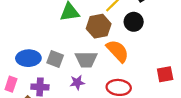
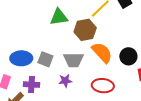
black circle: (134, 22) -> (128, 56), moved

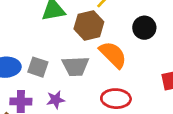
black circle: (128, 56) -> (144, 28), moved
purple star: (65, 81) -> (56, 100), moved

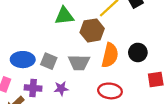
black circle: (144, 28) -> (138, 52), moved
orange semicircle: (113, 55) -> (110, 55), turned 55

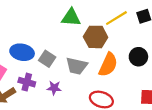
black circle: (138, 52) -> (138, 57), moved

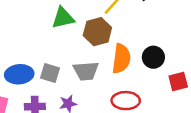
black circle: (138, 57) -> (153, 57), moved

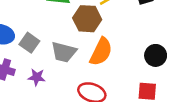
black circle: (153, 57) -> (156, 55), moved

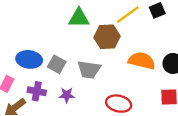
orange semicircle: (101, 52) -> (142, 61), moved, turned -96

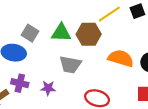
green triangle: (79, 18) -> (61, 33), moved
gray square: (57, 64) -> (30, 33), moved

